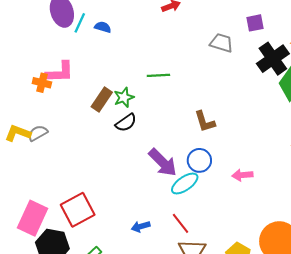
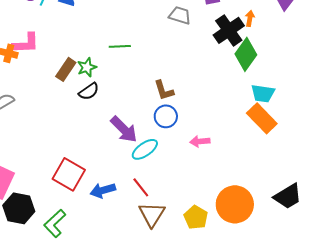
blue circle: (199, 160) -> (166, 116), moved
red square: (78, 210) -> (69, 174), moved, turned -32
blue arrow: (141, 227) -> (103, 190), size x1.4

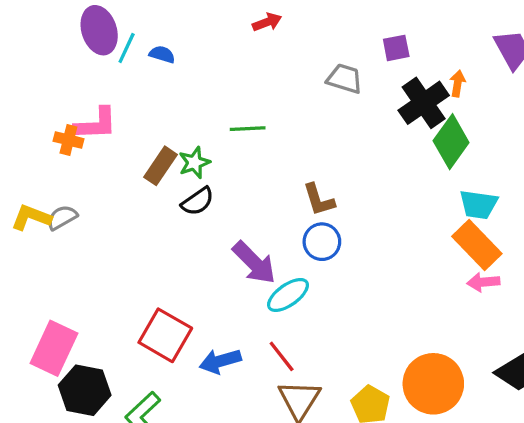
pink arrow: (200, 141) -> (483, 282), moved

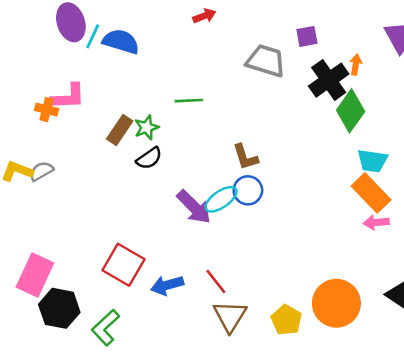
blue semicircle: (162, 54) -> (121, 42), size x1.8
gray trapezoid: (345, 79) -> (266, 61), size x1.4
cyan ellipse: (288, 295) -> (221, 199), moved

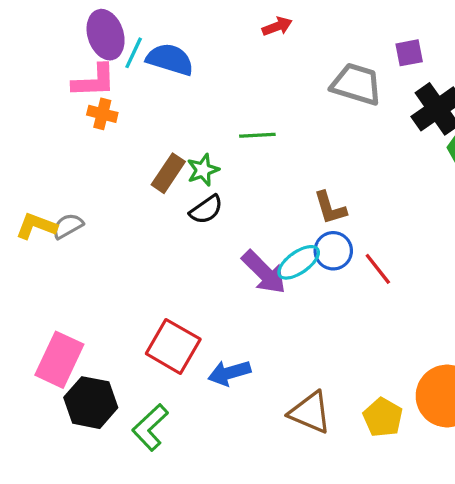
pink L-shape: (68, 97) -> (94, 81), moved
orange cross: (46, 110) -> (102, 114), moved
red line: (216, 281) -> (378, 269), moved
brown triangle: (230, 316) -> (310, 412), turned -39

